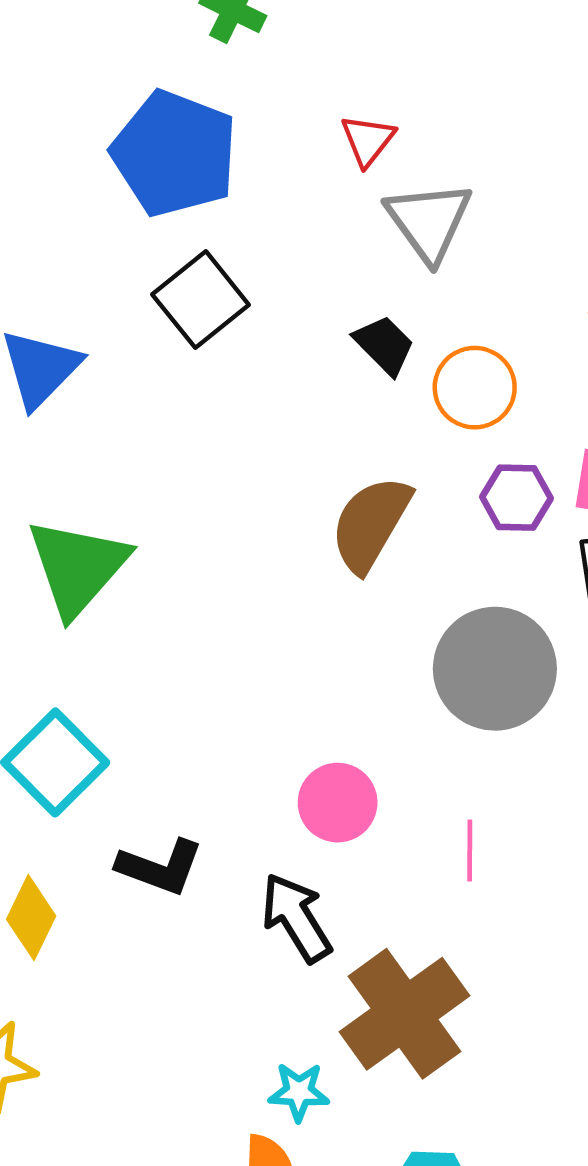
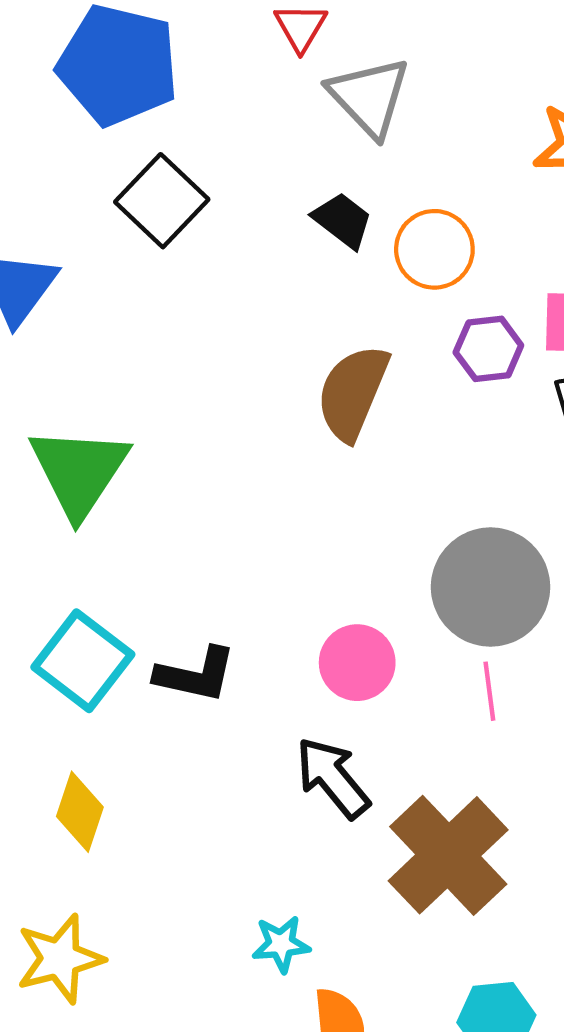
gray circle: (495, 669) -> (491, 587), moved
black L-shape: (160, 867) -> (196, 675), moved
cyan star: (299, 1092) -> (281, 944), moved

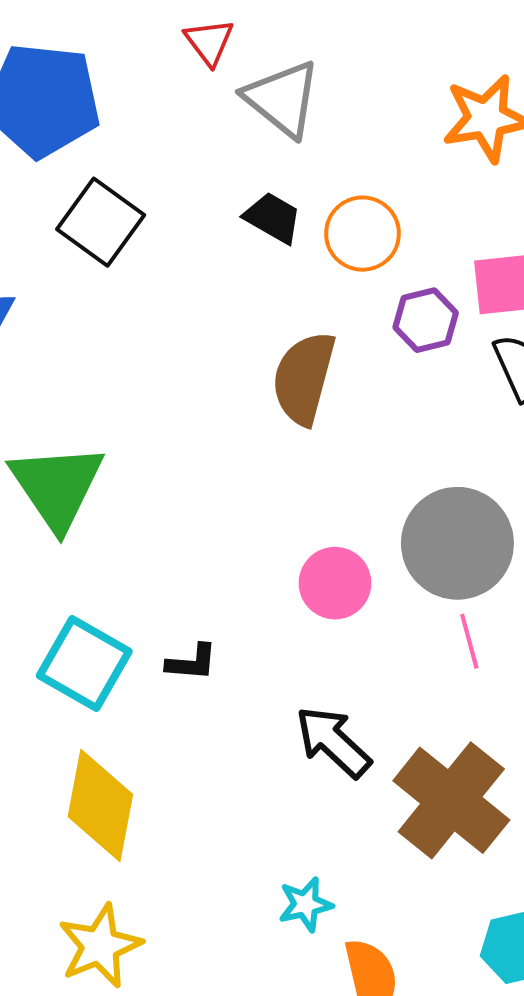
pink circle: (357, 663) -> (335, 583), moved
black L-shape: (196, 675) -> (192, 662), size x0.7
yellow diamond: (80, 812) -> (100, 806), size x1.5

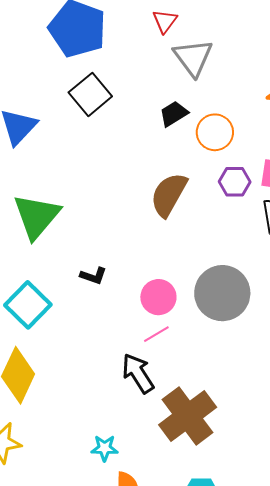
black trapezoid: (273, 218) -> (174, 114), turned -76
pink line: (469, 641) -> (156, 334), moved, turned 60
black L-shape: (192, 662) -> (93, 276), moved

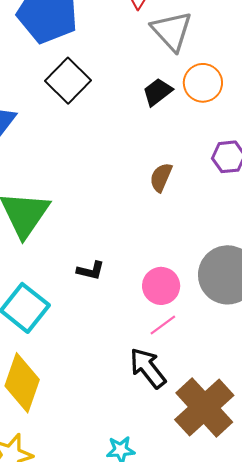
orange circle: (215, 132) -> (203, 83), moved
brown semicircle: (169, 195) -> (161, 177), size x0.6

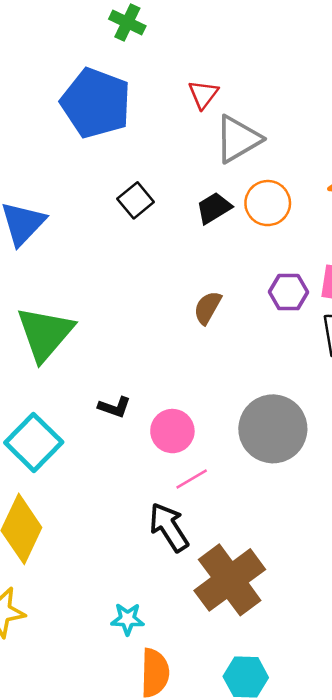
gray triangle: (172, 31) -> (238, 139), turned 36
black square: (68, 81) -> (136, 200), moved, size x0.7
pink circle: (161, 286) -> (172, 431), moved

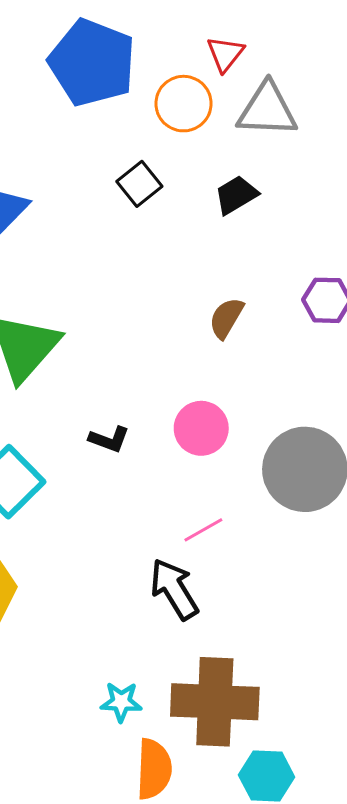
gray triangle: (238, 139) -> (267, 110), turned 32
orange circle: (268, 203) -> (184, 104), moved
pink circle: (172, 431) -> (201, 428), moved
brown cross: (230, 580) -> (215, 702), moved, turned 38

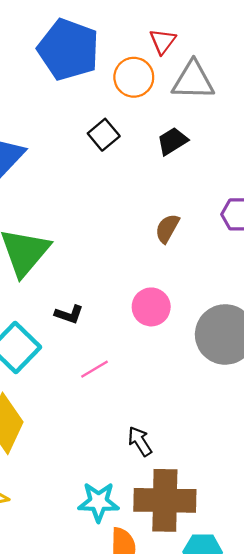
black L-shape: (109, 439) -> (69, 314), moved
pink line: (203, 530) -> (94, 369), moved
black arrow: (174, 589) -> (140, 441), moved, size x0.7
cyan star: (121, 702) -> (99, 502), size x1.4

